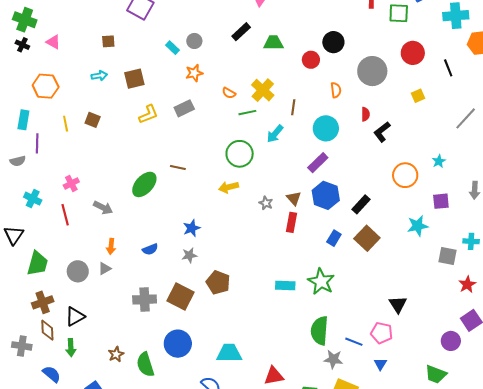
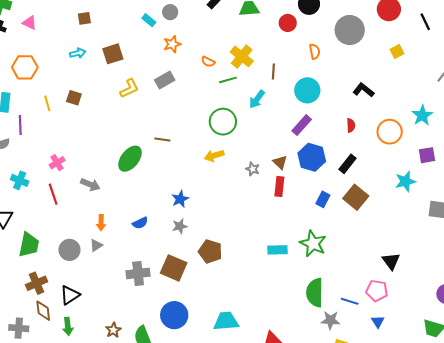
red semicircle: (365, 114) -> (351, 125), moved
black L-shape: (382, 132) -> (364, 90), turned 80
cyan star: (439, 161) -> (422, 115), size x1.5

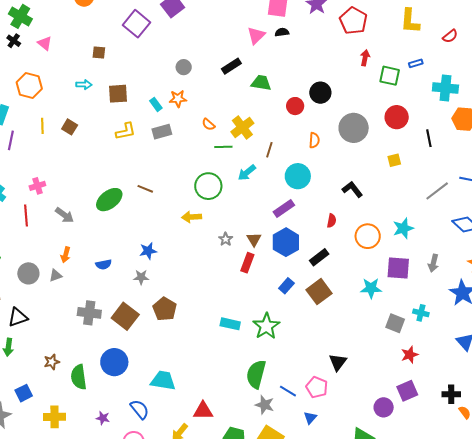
cyan rectangle: (149, 20) -> (156, 104), moved
purple square: (427, 155) -> (398, 268), size x1.4

